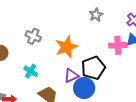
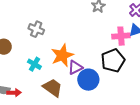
orange star: (66, 47) -> (62, 55), moved
black pentagon: (93, 68) -> (113, 60), moved

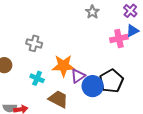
orange star: (62, 55) -> (63, 66), turned 30
black pentagon: (113, 60) -> (111, 81), moved

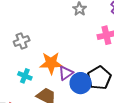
gray cross: (34, 43) -> (22, 41), turned -35

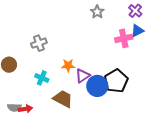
orange star: (51, 63) -> (68, 65), size x0.6

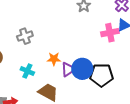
black pentagon: (116, 81) -> (102, 75), turned 30
blue circle: (97, 86) -> (82, 69), moved

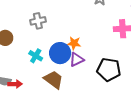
orange star: (54, 59) -> (74, 43), moved
blue circle: (82, 69) -> (60, 53), moved

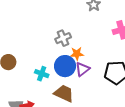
gray cross: (38, 21) -> (63, 38), moved

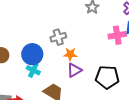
blue circle: (65, 66) -> (32, 54), moved

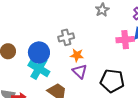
cyan cross: (33, 70) -> (39, 69), size x1.5
purple triangle: (74, 70) -> (80, 71), turned -49

